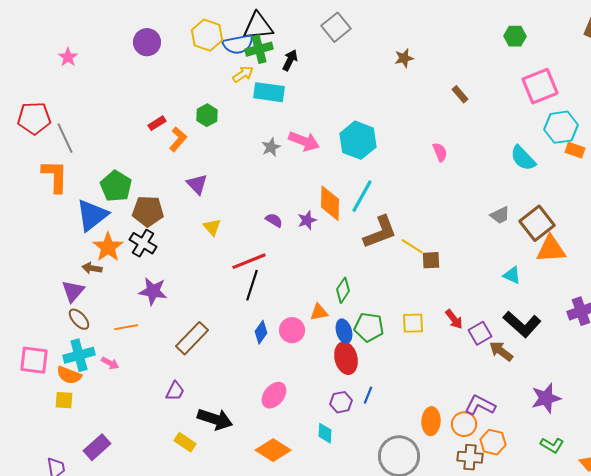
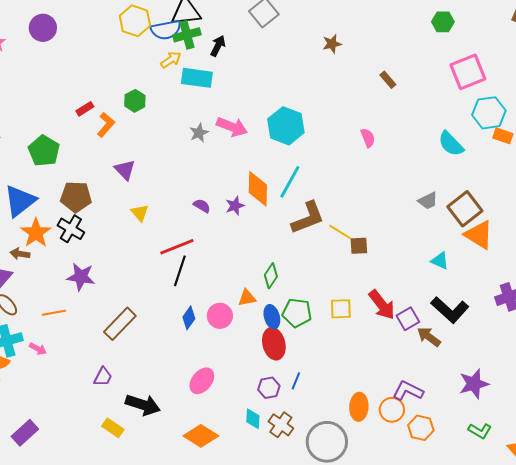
purple circle: (147, 42) -> (43, 28), moved
green pentagon: (116, 186) -> (44, 151), moved
orange triangle: (551, 249) -> (479, 235), turned 36
red arrow: (454, 319) -> (382, 305), size x1.5
brown cross: (470, 457) -> (281, 425), moved, turned 30

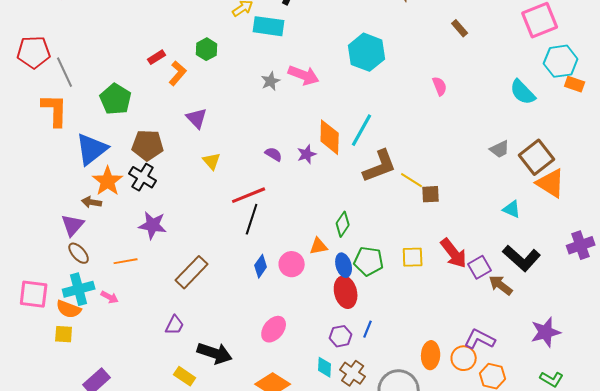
cyan hexagon: (286, 126) -> (367, 52), moved

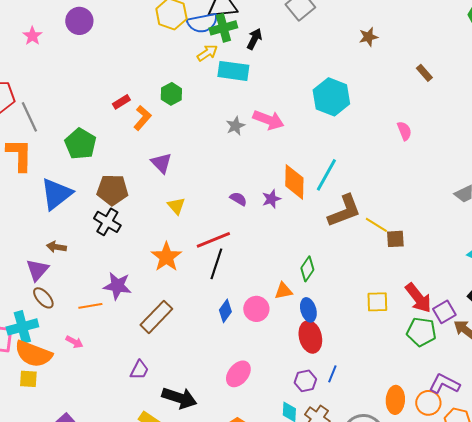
orange star: (108, 181) -> (166, 257), moved
purple star: (153, 225) -> (117, 286), moved
green pentagon: (369, 261) -> (421, 332), moved
cyan cross: (79, 289) -> (22, 327), moved
orange semicircle: (69, 309) -> (33, 354), size x1.5

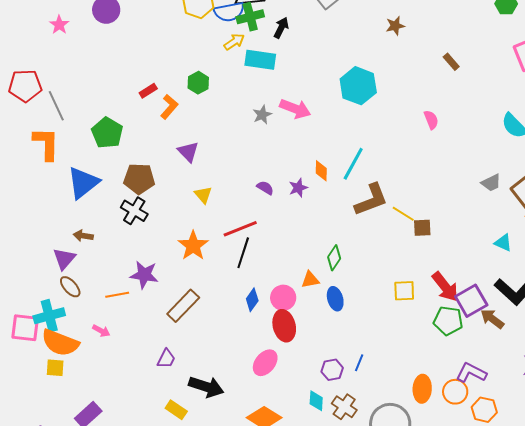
orange diamond: (294, 182) -> (321, 171), size x0.6
purple square: (444, 312) -> (471, 301), size x1.4
red ellipse: (310, 337) -> (284, 326), moved

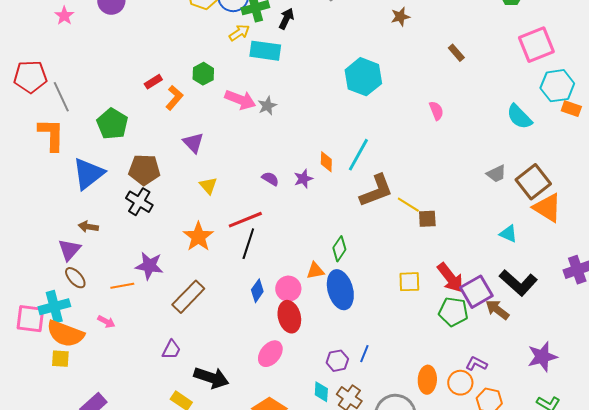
pink arrow: (295, 109) -> (240, 100), moved
blue ellipse: (335, 299) -> (340, 290), size x1.6
purple L-shape: (471, 373) -> (476, 364), size x0.7

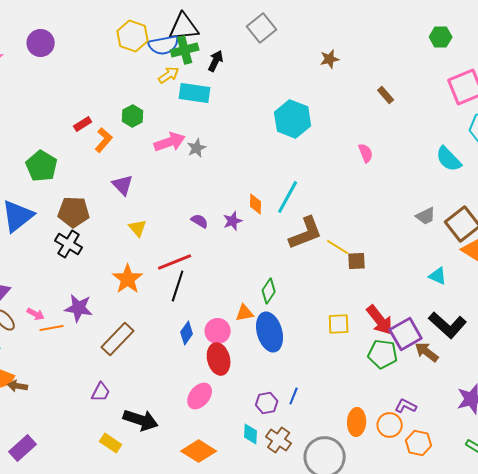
pink arrow: (240, 100) -> (170, 142), turned -40
brown arrow: (88, 227) -> (18, 386), moved
pink arrow: (106, 322) -> (36, 314), moved

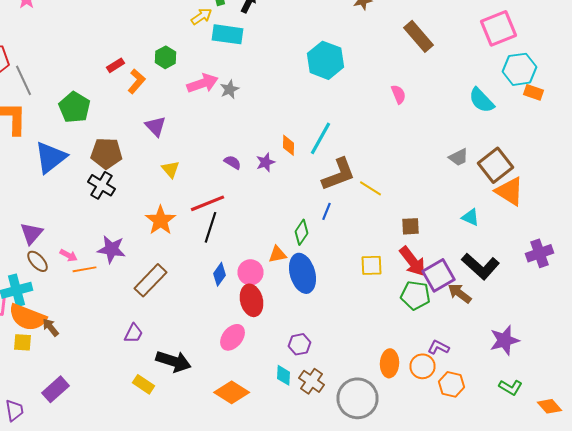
brown rectangle: (386, 95) -> (418, 36), size x1.8
brown square: (357, 261) -> (410, 226), moved
brown arrow: (18, 386) -> (50, 327), turned 42
blue line: (294, 396) -> (326, 211), moved

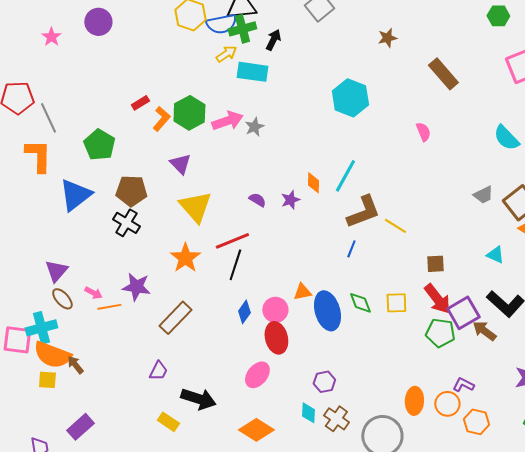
green hexagon: (166, 57) -> (189, 113), moved, size x1.5
yellow triangle: (170, 169) -> (195, 207), size x1.8
green diamond: (302, 232) -> (360, 303), moved, turned -55

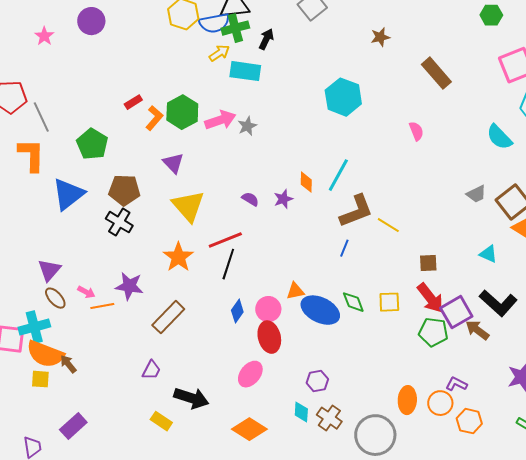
blue ellipse: (327, 311) -> (320, 310), turned -48

